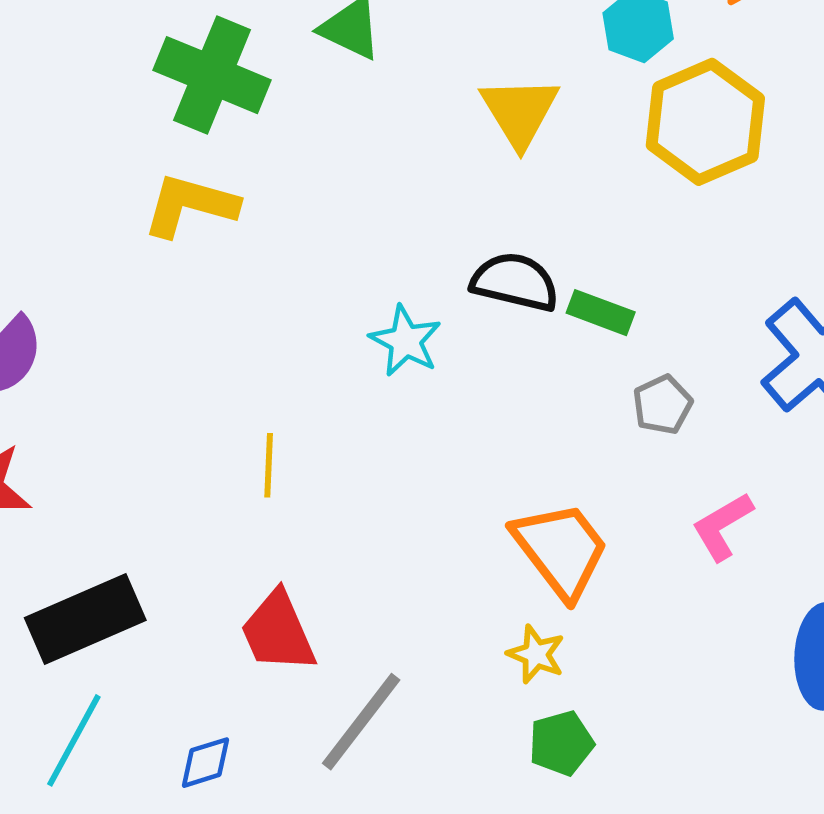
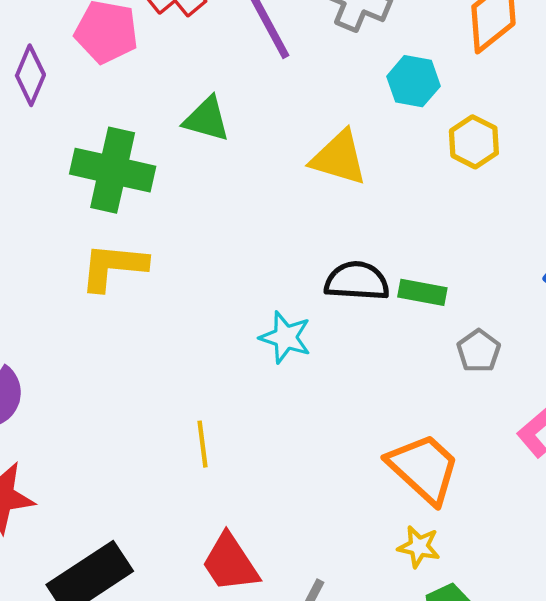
yellow triangle: (520, 112) -> (339, 158), turned -32
yellow hexagon: (705, 122) -> (474, 142), size x0.6

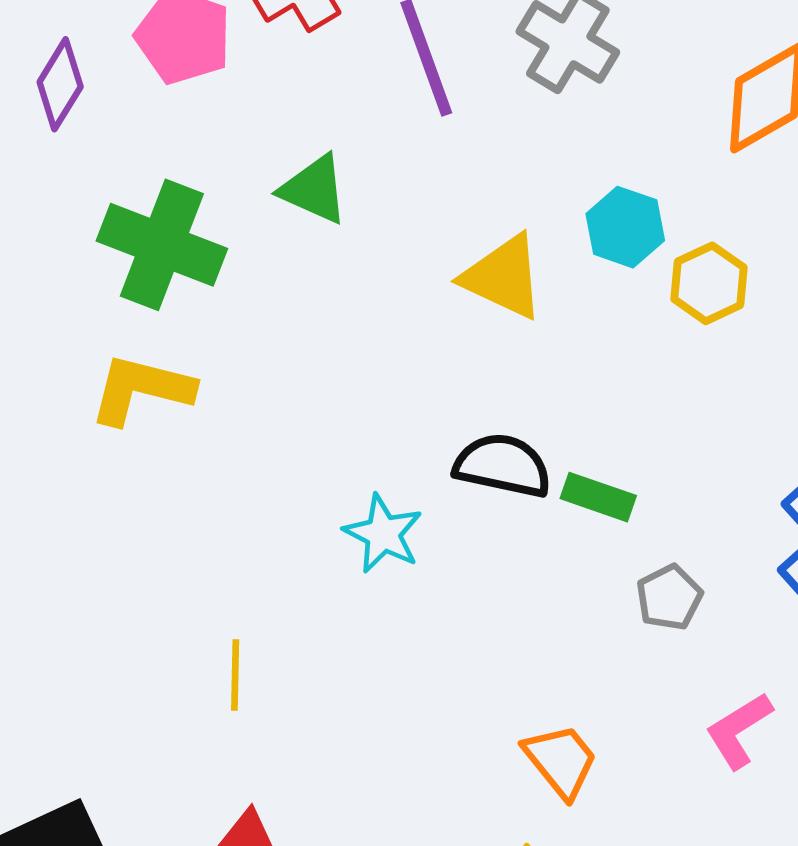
cyan hexagon: (413, 81) -> (625, 227), moved
orange trapezoid: (424, 468) -> (561, 761), size x0.7

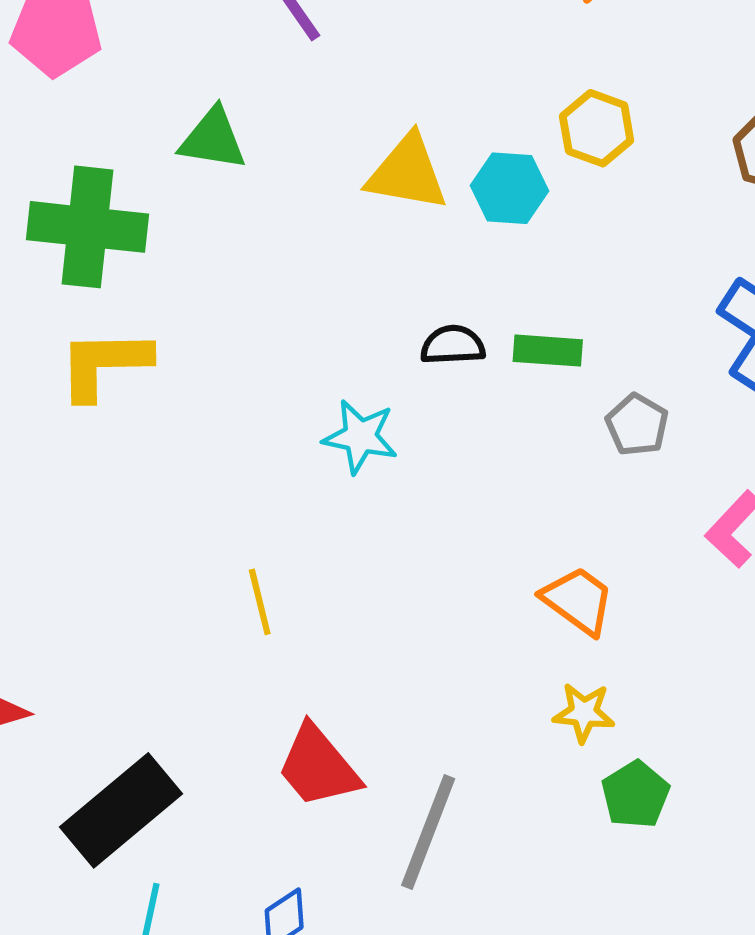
cyan hexagon: (625, 227) -> (510, 188), moved
black semicircle: (503, 465) -> (453, 345), size x0.7

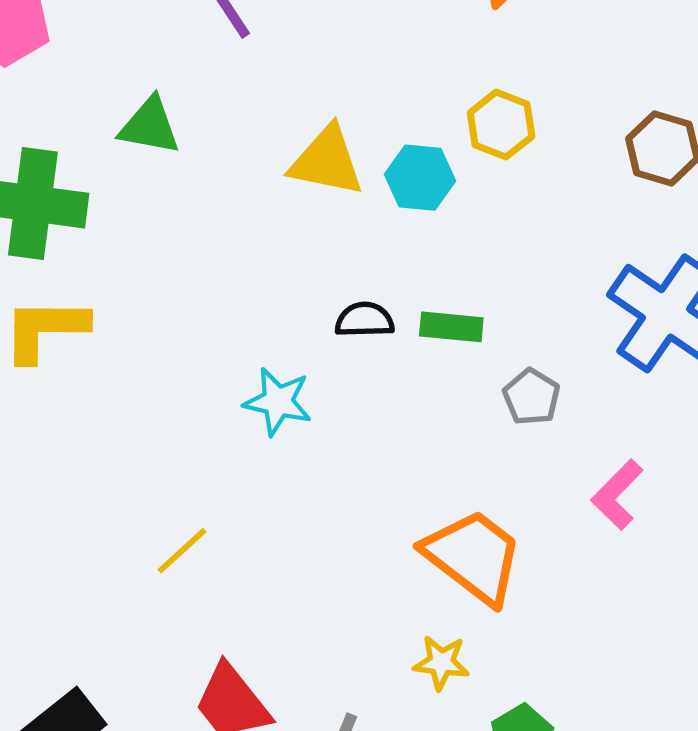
orange trapezoid: (578, 600) -> (473, 556), size x1.5
yellow line: (260, 602) -> (182, 551), turned 60
yellow star: (584, 713) -> (441, 663), moved

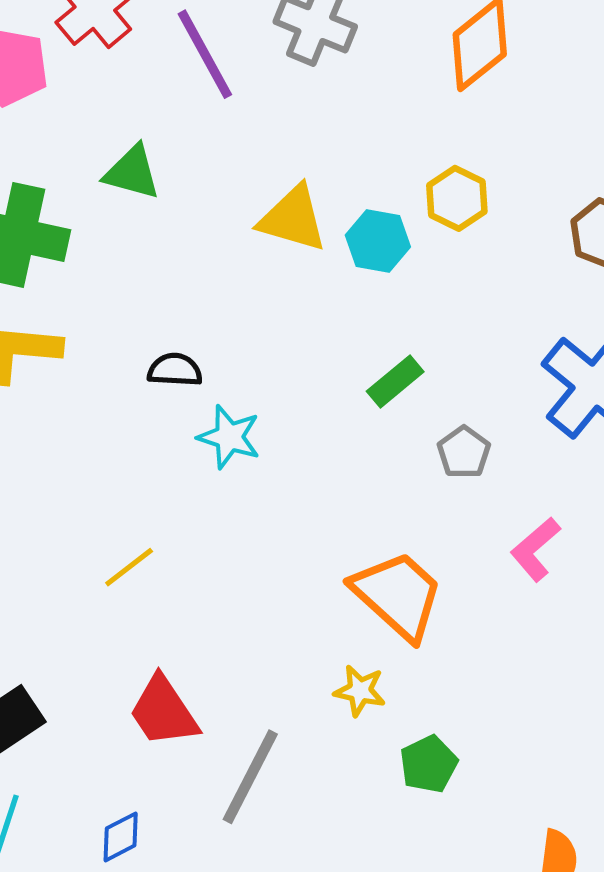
black semicircle: (365, 320) -> (175, 370), moved
green rectangle: (451, 327) -> (395, 381), turned -50

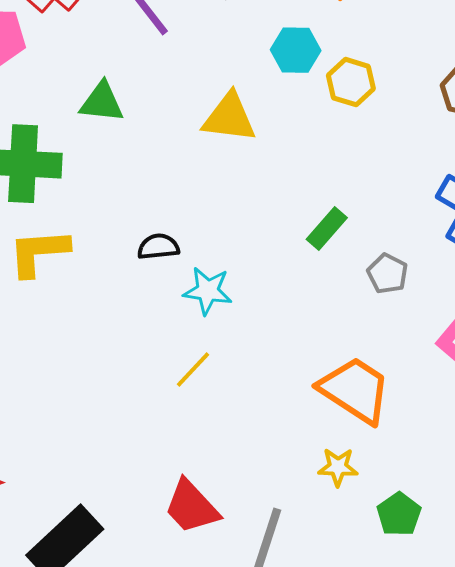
cyan hexagon: (378, 241) -> (296, 50), moved
yellow line: (129, 567) -> (193, 370), moved

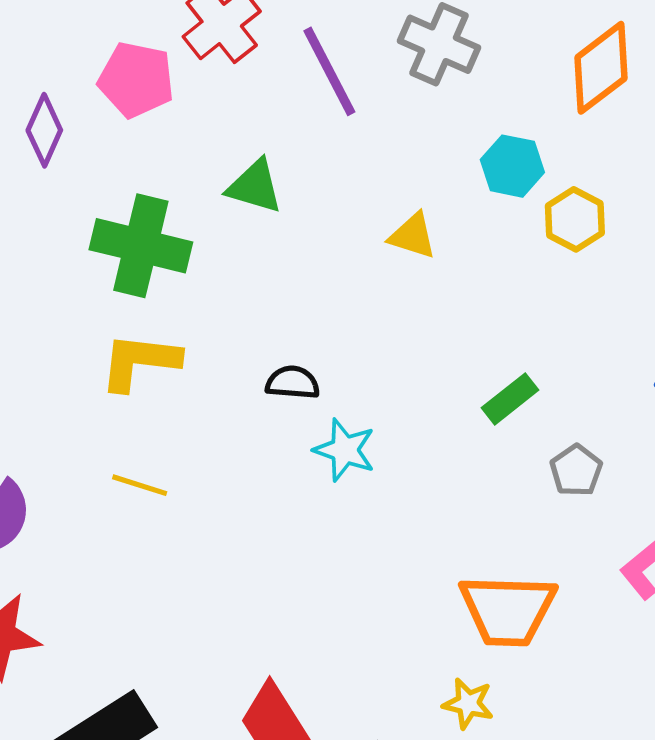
yellow triangle: (229, 118) -> (413, 236), size x0.7
yellow line: (193, 370) -> (140, 485), moved, turned 54
orange trapezoid: (355, 390) -> (508, 610), turned 138

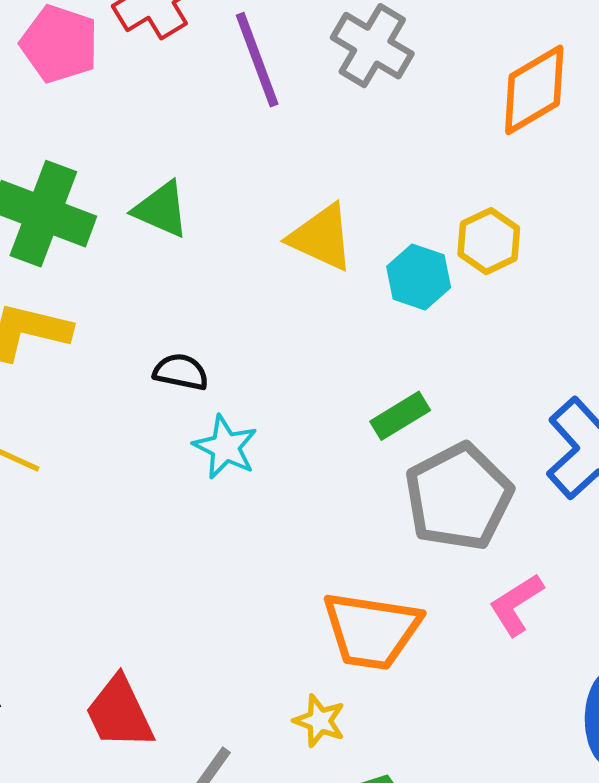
cyan hexagon: (512, 166) -> (419, 277), moved
green triangle: (255, 186) -> (161, 209), moved
yellow triangle: (413, 236) -> (321, 237), size x1.4
gray pentagon: (576, 470) -> (459, 497), size x2.0

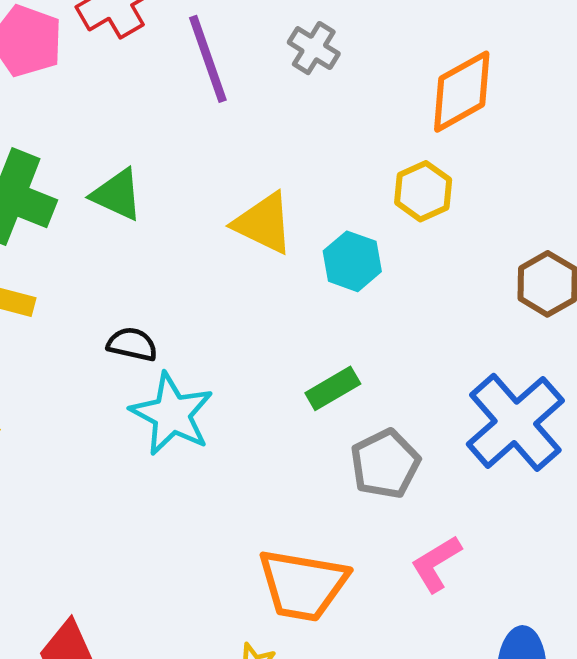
gray cross: (372, 46) -> (314, 48), size x0.7
yellow hexagon: (489, 241) -> (423, 191), moved
cyan star: (225, 447) -> (172, 414), size x1.4
gray pentagon: (459, 497) -> (385, 464), size x0.7

